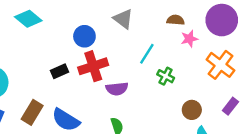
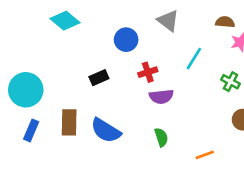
red cross: (93, 66) -> (148, 72), moved, size x0.6
green cross: (166, 76) -> (230, 82), moved
brown rectangle: (32, 112) -> (69, 122), turned -30

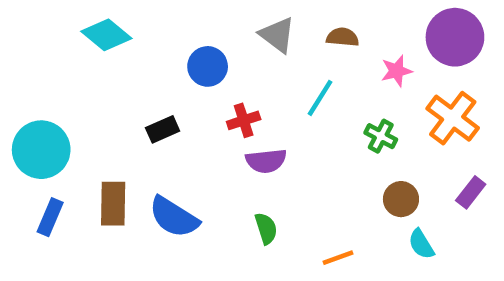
brown semicircle: (225, 22) -> (343, 37), moved

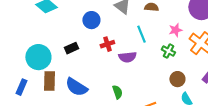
pink star: (396, 71) -> (175, 30), moved
cyan line: (320, 98) -> (141, 34), turned -54
cyan circle: (41, 150) -> (38, 57), moved
purple semicircle: (266, 161) -> (127, 57), moved

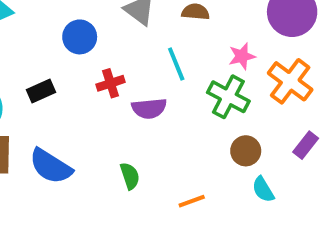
green cross: (168, 51) -> (228, 97), size x1.5

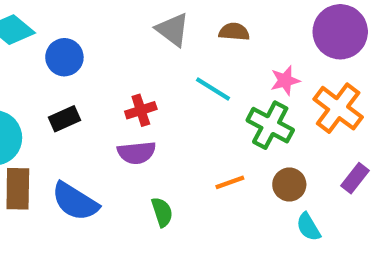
blue circle: (80, 37) -> (64, 57), moved
cyan line: (176, 64) -> (213, 89), turned -36
purple semicircle: (149, 108) -> (137, 153), moved
orange line: (192, 201) -> (230, 182), moved

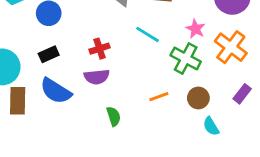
pink star: (285, 81) -> (196, 29), turned -30
blue semicircle: (75, 201) -> (56, 91), moved

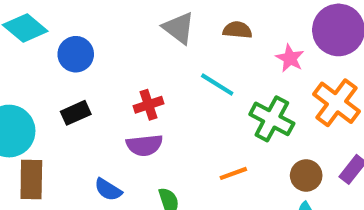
pink star: (196, 29) -> (290, 58), moved
blue semicircle: (56, 91) -> (108, 190), moved, size x0.6
brown circle: (198, 98) -> (306, 175), moved

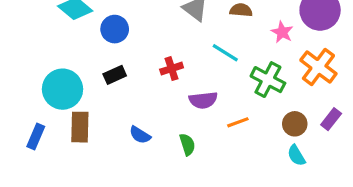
purple semicircle: (144, 145) -> (203, 100), moved

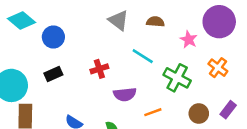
orange cross: (318, 67) -> (218, 68), size x0.7

